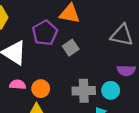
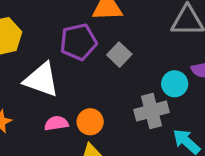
purple pentagon: (45, 33) -> (78, 42), turned 30
cyan circle: (111, 90) -> (175, 84), moved

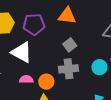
purple pentagon: (78, 42) -> (34, 24), moved
gray cross: (151, 111) -> (68, 69), moved

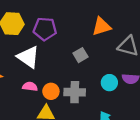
orange triangle: (67, 16) -> (101, 26), moved, turned -30
gray cross: (68, 69) -> (75, 92), moved

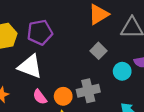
gray square: (80, 55) -> (98, 51), moved
pink semicircle: (30, 86) -> (40, 97), turned -120

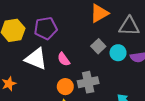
cyan circle: (122, 71) -> (118, 53), moved
pink semicircle: (40, 97) -> (64, 59), moved

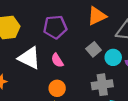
purple pentagon: (46, 28) -> (55, 27), moved
gray cross: (88, 82) -> (102, 85), moved

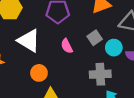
pink semicircle: (57, 60) -> (67, 46), moved
orange circle: (57, 88) -> (39, 73), moved

